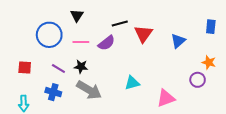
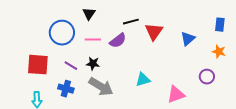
orange star: (209, 62) -> (219, 52), moved
red square: (25, 68) -> (38, 65), size x1.6

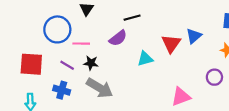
red triangle: (154, 32) -> (171, 44), moved
pink line: (93, 40) -> (81, 44), moved
cyan triangle: (143, 80) -> (145, 59), moved

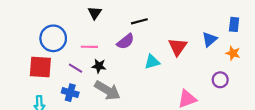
blue circle: (57, 29) -> (53, 38), moved
blue triangle: (194, 36) -> (210, 39), moved

